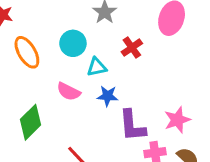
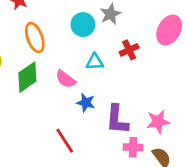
cyan circle: (73, 43) -> (83, 25), moved
blue star: (108, 96) -> (86, 103), moved
green diamond: (31, 122) -> (27, 77), moved

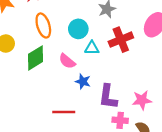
cyan circle: (83, 25) -> (78, 29), moved
red cross: (129, 50) -> (121, 40), size x1.5
red line: (65, 141) -> (64, 112), turned -60

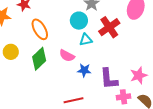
cyan circle: (78, 29) -> (79, 21), moved

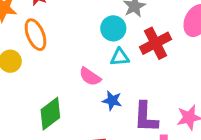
orange ellipse: (40, 29) -> (35, 35), moved
green diamond: (39, 59) -> (50, 114), moved

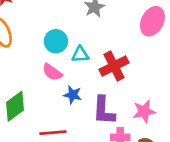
cyan circle: (113, 28) -> (56, 41), moved
red cross: (156, 43) -> (114, 66), moved

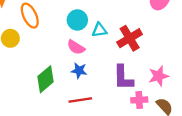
blue star: (73, 95) -> (79, 71), moved

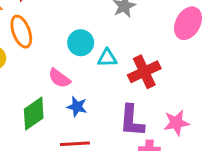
pink semicircle: (76, 47) -> (59, 78), moved

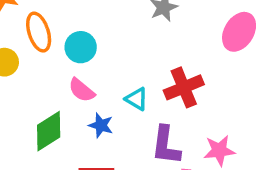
cyan circle: (81, 43) -> (81, 47), moved
cyan triangle: (107, 58) -> (137, 99), moved, turned 30

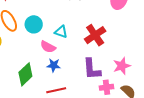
pink semicircle: (82, 90) -> (48, 47), moved
cyan triangle: (137, 99) -> (61, 32), moved

